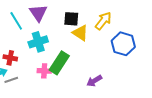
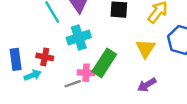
yellow triangle: (80, 33) -> (146, 48), moved, turned 30
gray line: (11, 80) -> (73, 84), moved

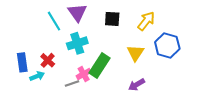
red cross: (45, 57) -> (48, 60), turned 32
pink cross: (86, 73) -> (84, 74), turned -32

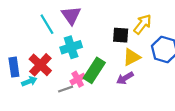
black square: (112, 19) -> (121, 35), moved
yellow triangle: (136, 53) -> (132, 57), turned 30
red cross: (48, 60) -> (40, 65), size x1.5
purple arrow: (137, 85) -> (125, 78), moved

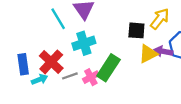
purple arrow: (125, 78) -> (163, 51), moved, turned 42
gray line: (66, 89) -> (70, 76), moved

